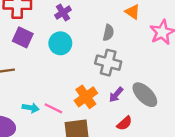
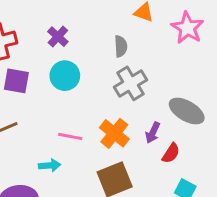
gray cross: (108, 63) -> (131, 83), turned -30
purple arrow: (116, 95) -> (153, 133), moved
pink line: (53, 108) -> (70, 136), moved

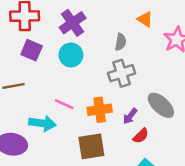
purple cross: (58, 37) -> (73, 23), size x1.5
orange cross: (114, 133) -> (100, 110), turned 30
cyan arrow: (50, 165) -> (42, 123), size x1.5

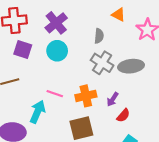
gray cross: (122, 73) -> (102, 63), turned -35
gray ellipse: (161, 105) -> (131, 66), moved, turned -45
cyan arrow: (42, 123) -> (37, 112), turned -70

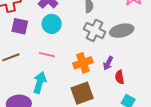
pink line: (55, 94) -> (47, 55), moved
red semicircle: (123, 115) -> (120, 77), turned 136

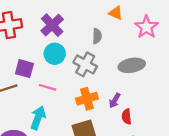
purple square: (20, 26) -> (24, 69), moved
gray cross: (95, 30) -> (85, 64), moved

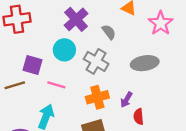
purple cross: (52, 25) -> (76, 19), moved
gray semicircle: (97, 36) -> (109, 32), turned -40

